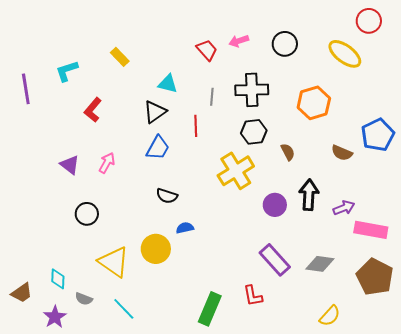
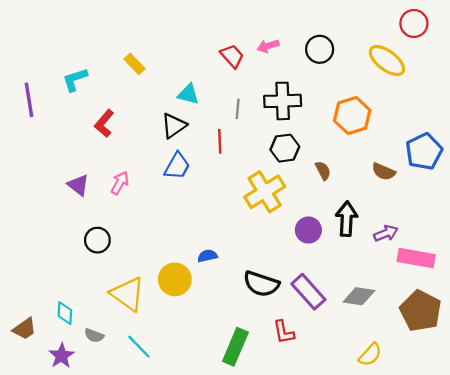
black semicircle: (167, 196) -> (261, 284), moved, size x1.5

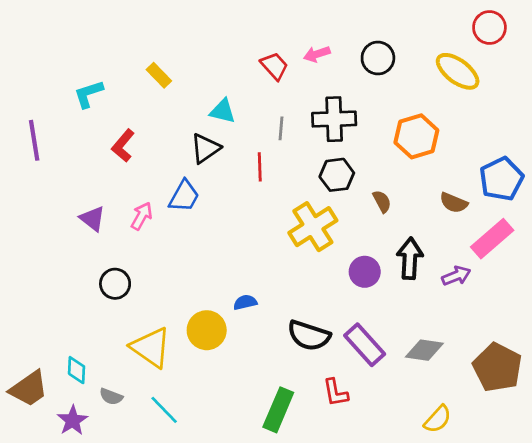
purple line: (29, 100) -> (34, 140), moved
blue trapezoid: (177, 166) -> (184, 196), moved
pink rectangle: (416, 258) -> (492, 239), moved, turned -51
brown trapezoid: (24, 329) -> (29, 389), size x1.4

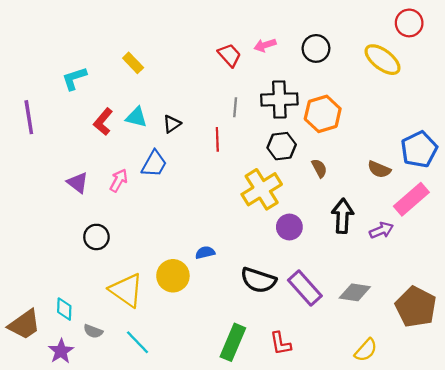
cyan triangle: (223, 111) -> (136, 117), moved
orange hexagon: (416, 136) -> (323, 114), moved
black triangle: (205, 148) -> (172, 124), size x0.7
purple circle: (365, 272) -> (289, 227), moved
red L-shape: (335, 393) -> (281, 343), moved

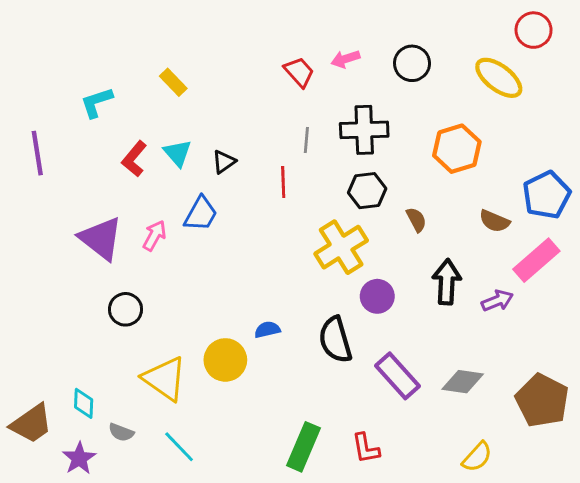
orange hexagon: (323, 114) -> (457, 149), moved
cyan triangle: (136, 117) -> (178, 153), turned 35
purple triangle: (78, 183) -> (101, 238), size x1.6
black semicircle: (258, 280) -> (335, 340), moved, turned 56

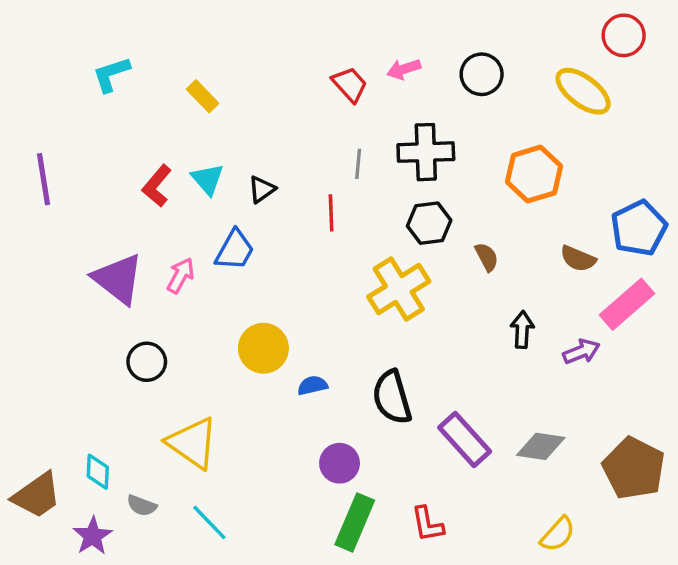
cyan L-shape: (97, 102) -> (111, 74), moved
black arrow: (447, 282) -> (522, 330), size x0.7
purple circle: (377, 296) -> (340, 463), moved
yellow circle: (225, 360) -> (263, 348), moved

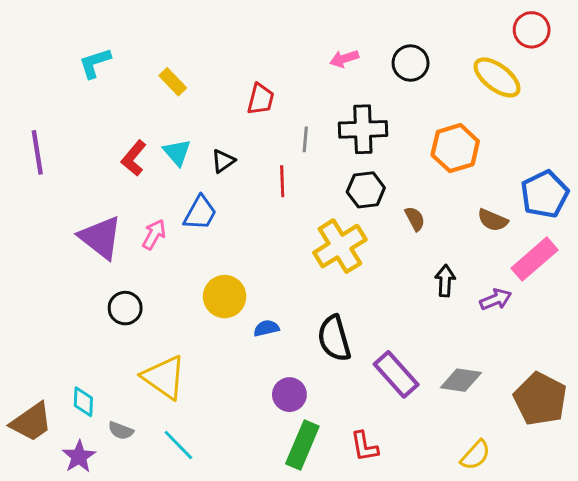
red trapezoid: (350, 84) -> (261, 99), moved, turned 56

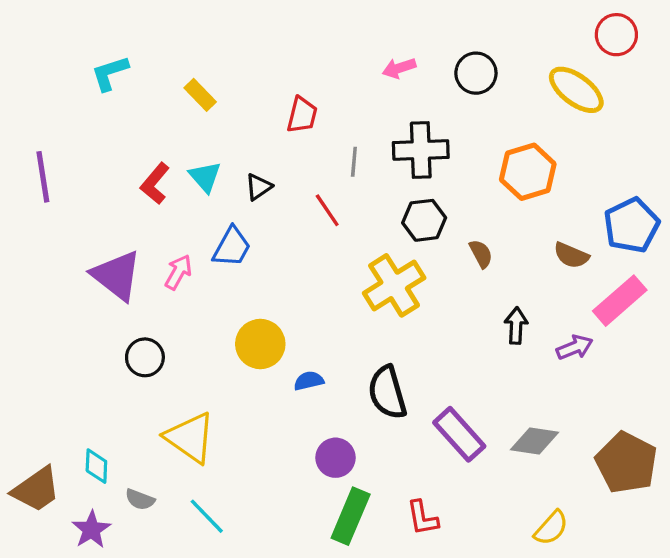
red line: (282, 181) -> (327, 210), turned -32

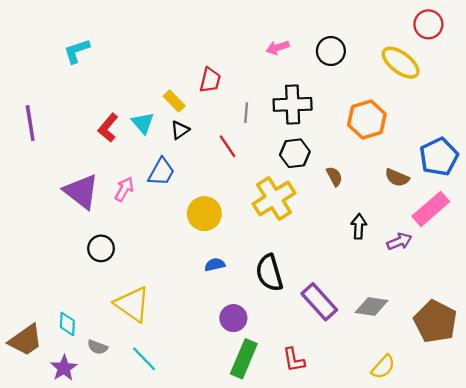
yellow rectangle: (200, 95) -> (174, 101), moved
yellow circle: (260, 344) -> (204, 214), moved

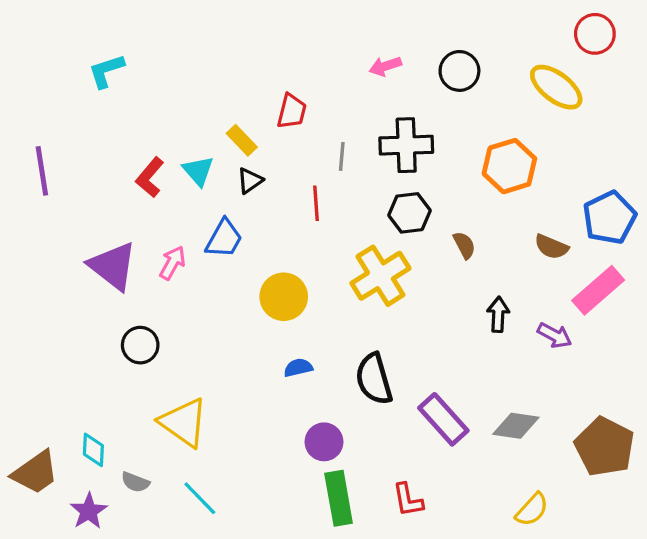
red line: (228, 146) -> (316, 203), turned 30
purple arrow: (399, 241) -> (555, 335), turned 50
green rectangle: (244, 359) -> (339, 498), turned -33

